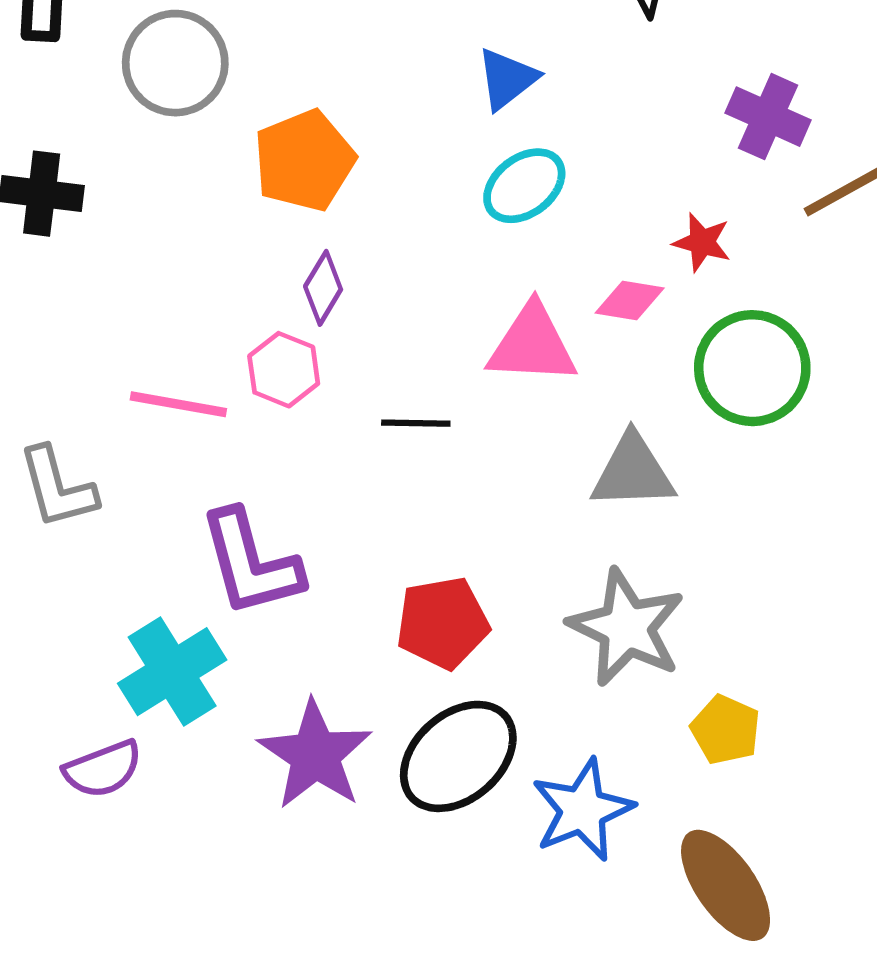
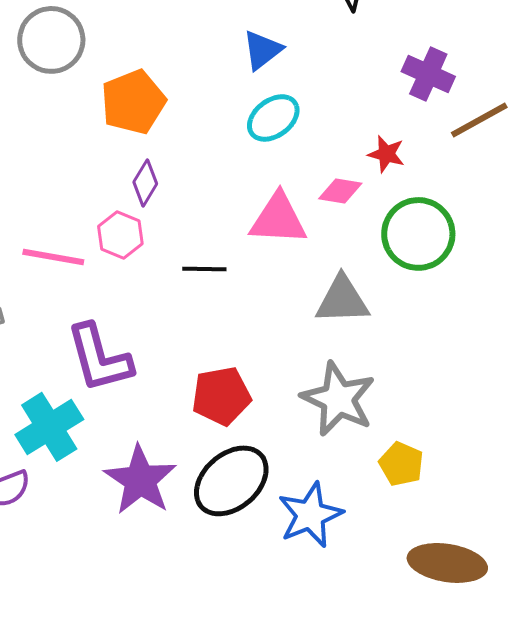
brown ellipse: (726, 885) -> (447, 563), moved, turned -46

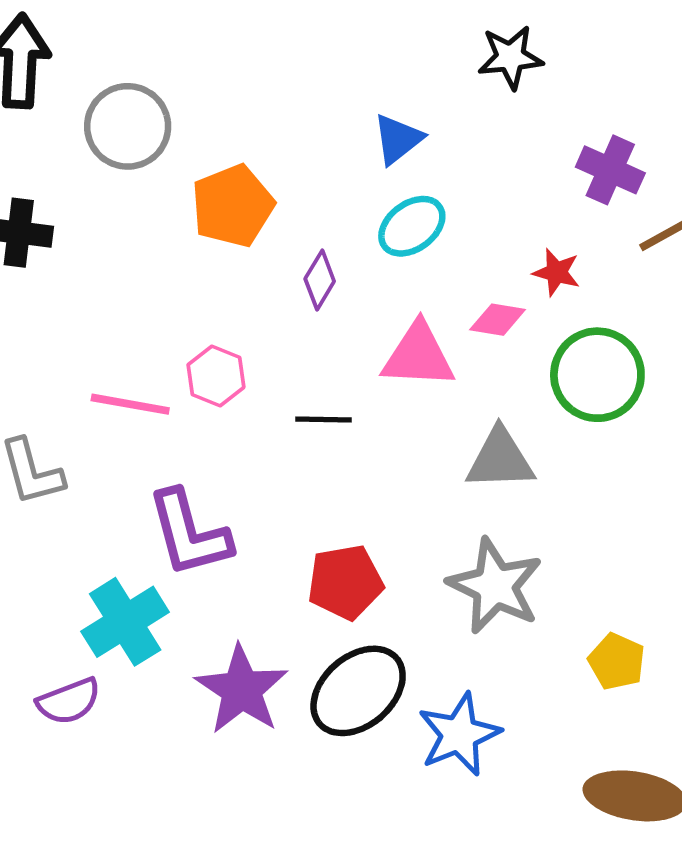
purple diamond: (145, 183) -> (320, 280), moved
yellow pentagon: (401, 464) -> (617, 661), moved

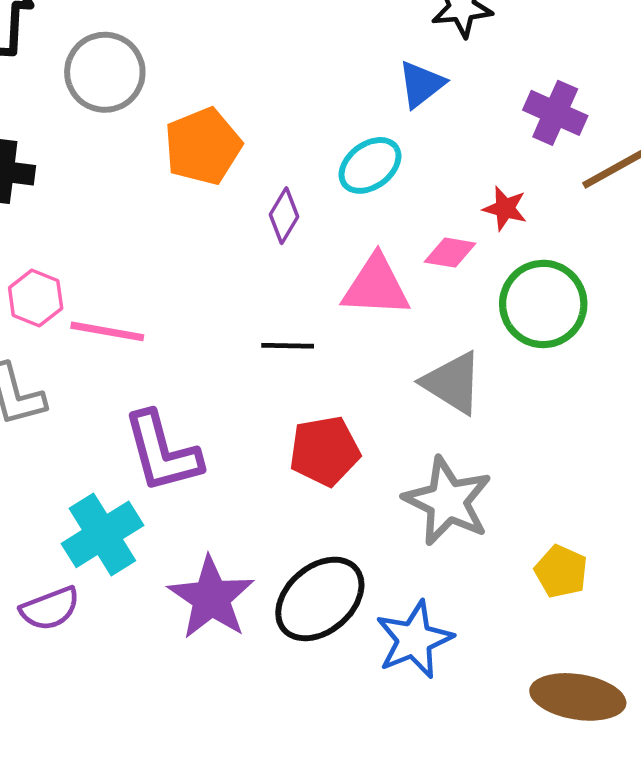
blue triangle: (398, 139) -> (421, 84), moved
pink hexagon: (216, 376) -> (36, 298), moved
gray triangle: (500, 459) -> (452, 383), turned 34
red pentagon: (345, 582) -> (325, 451), moved

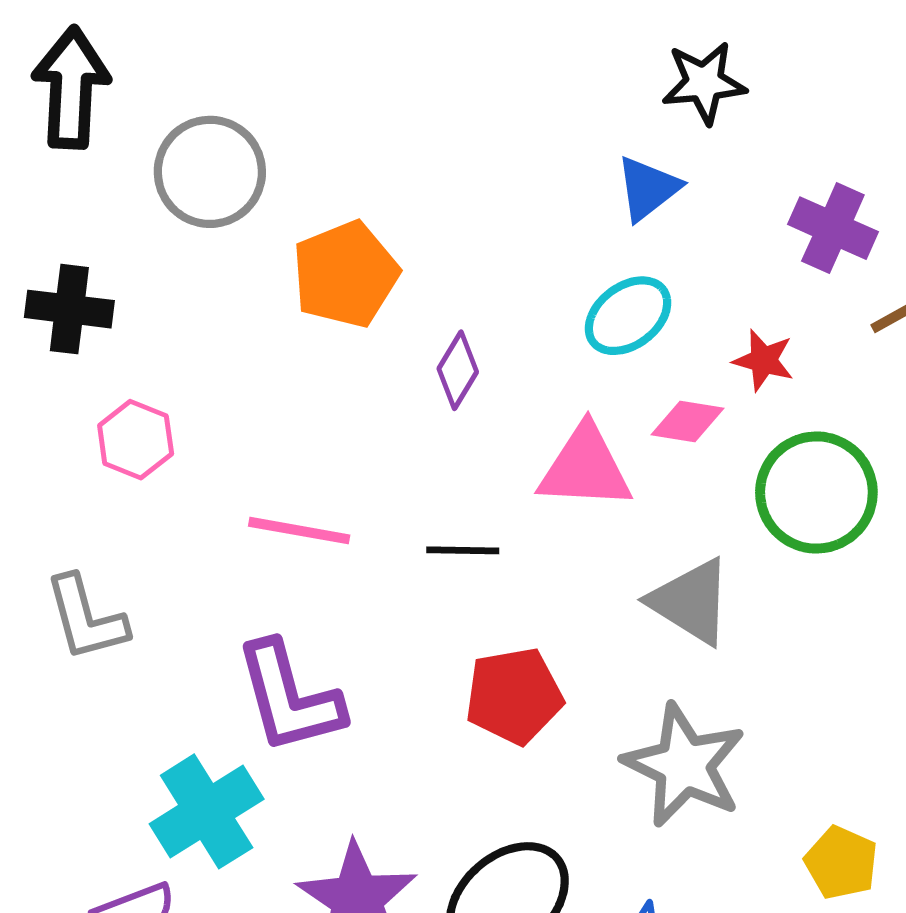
cyan ellipse: (370, 165) -> (628, 316), moved
pink hexagon: (36, 298) -> (136, 440), moved
pink line: (107, 331) -> (299, 531), moved

